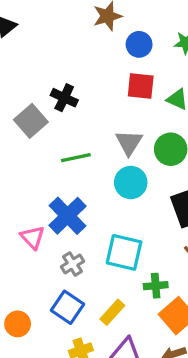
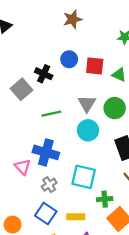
blue circle: (139, 44) -> (69, 59), moved
blue cross: (67, 216) -> (46, 152), turned -30
yellow rectangle: (112, 312) -> (76, 217), turned 49

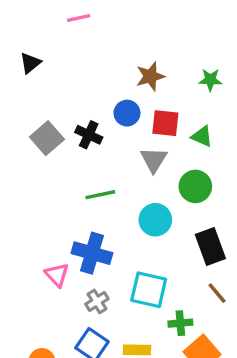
brown star: (72, 19) -> (150, 76), moved
gray square: (21, 89) -> (47, 138), moved
gray triangle: (87, 104) -> (154, 160), moved

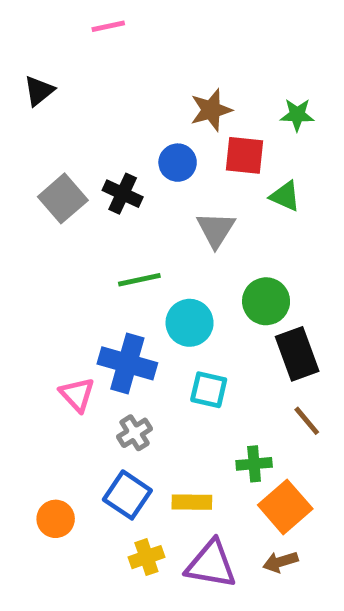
red square: (165, 123) -> (245, 155), moved
green circle: (195, 186) -> (266, 301), moved
cyan circle: (155, 220) -> (190, 323), moved
cyan square: (149, 290) -> (209, 390), moved, size x0.7

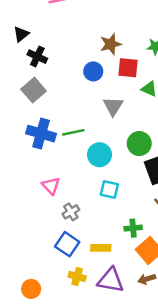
black cross: (123, 194) -> (37, 57), moved
blue cross: (127, 363) -> (41, 134), moved
pink triangle: (77, 395) -> (51, 186), moved
orange circle: (56, 519) -> (31, 289), moved
yellow cross: (146, 557) -> (77, 276), turned 35

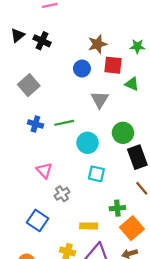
black cross: (37, 57) -> (42, 41), moved
blue cross: (41, 134) -> (35, 124), size x0.6
blue square: (67, 244) -> (38, 220), moved

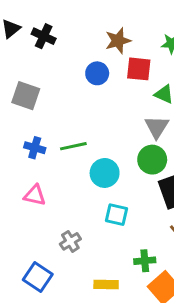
gray square: (29, 85) -> (26, 96), turned -30
gray triangle: (100, 100) -> (157, 127), moved
pink triangle: (44, 171) -> (35, 195), moved, turned -35

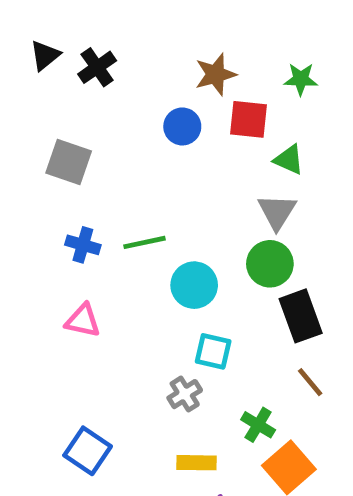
black cross: (44, 36) -> (97, 67), turned 30
gray cross: (70, 241) -> (185, 394), moved
green cross: (145, 261) -> (258, 425), turned 36

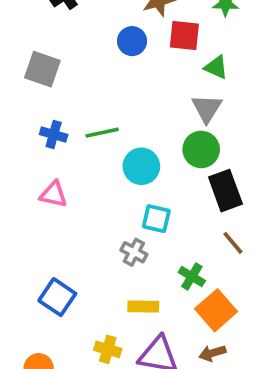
gray cross: (185, 394) -> (134, 252), turned -30

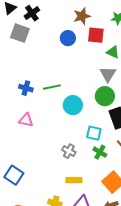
gray square: (42, 69) -> (20, 33), moved
cyan square: (156, 219) -> (94, 133), moved
green cross: (192, 277) -> (100, 152), moved
blue square: (57, 297) -> (14, 175), moved

